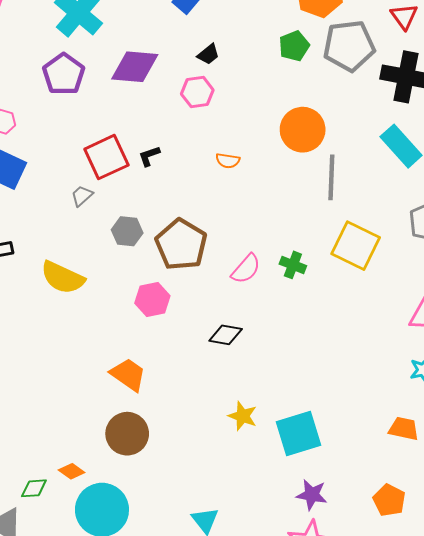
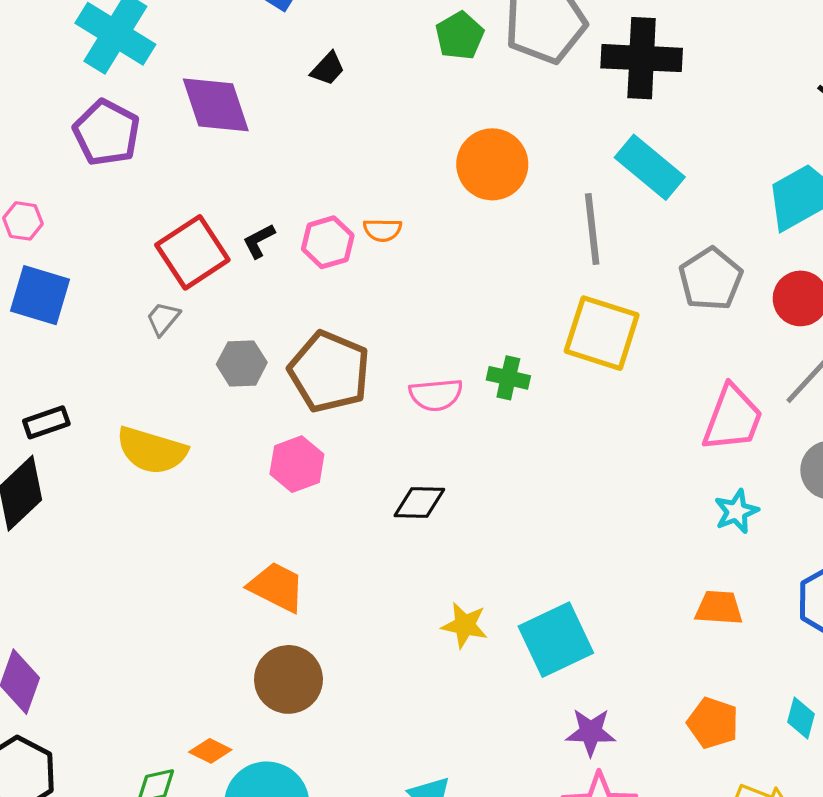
purple diamond: (135, 67) -> (216, 105), turned 75
pink hexagon: (197, 92) -> (328, 242), moved
gray line: (331, 177) -> (592, 229), moved
pink semicircle: (246, 269) -> (436, 395), turned 52

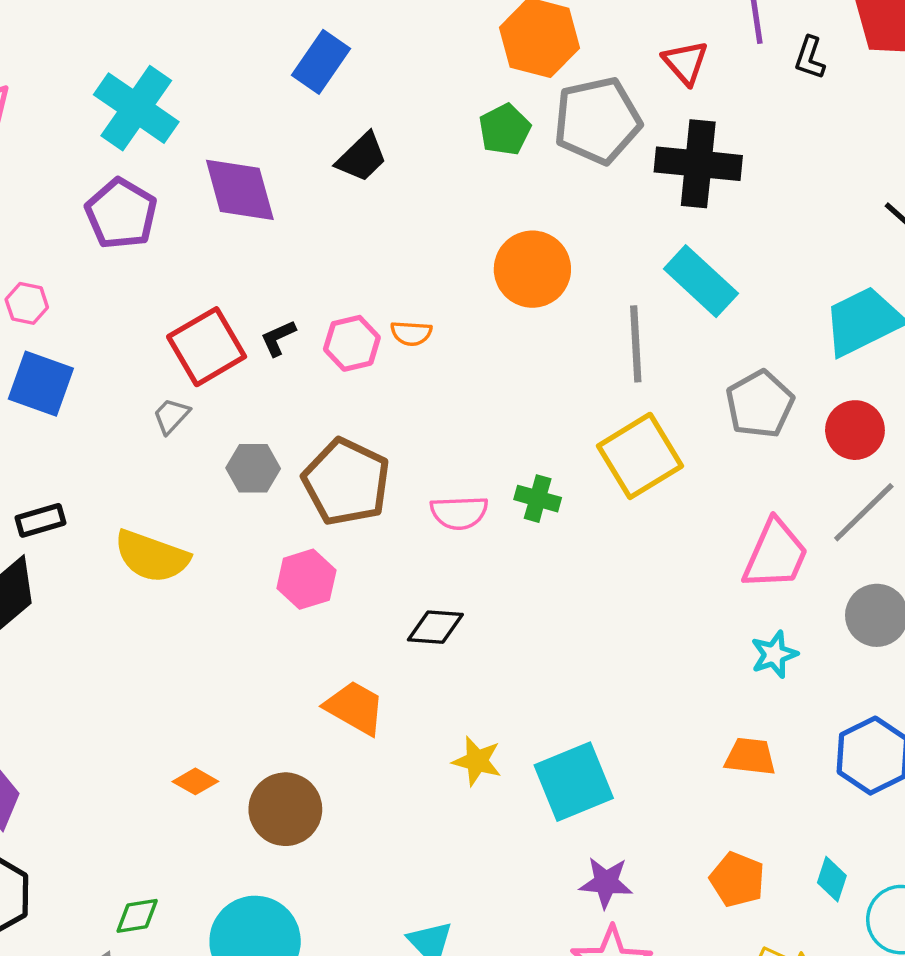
black trapezoid: (328, 69) -> (362, 157), size x1.4
yellow square: (602, 333) -> (640, 456), turned 38
orange trapezoid: (277, 587) -> (355, 708), moved
orange diamond: (210, 751) -> (195, 781), moved

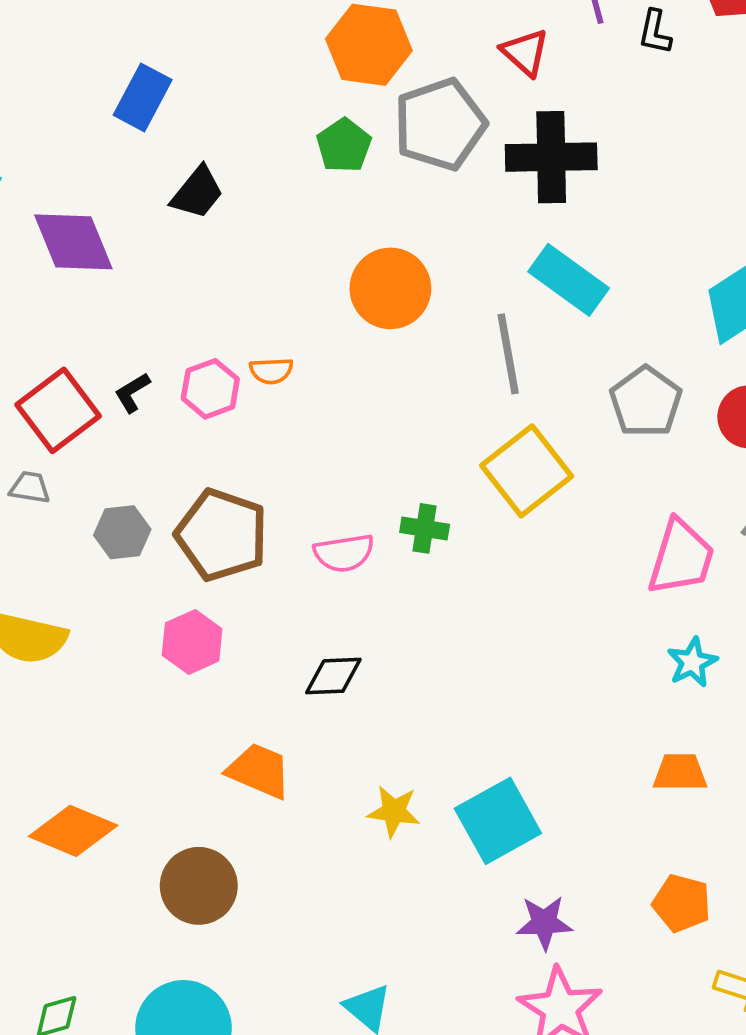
gray trapezoid: (171, 416) -> (30, 487), turned 63
orange diamond: (195, 781) -> (73, 831), moved, size x1.8

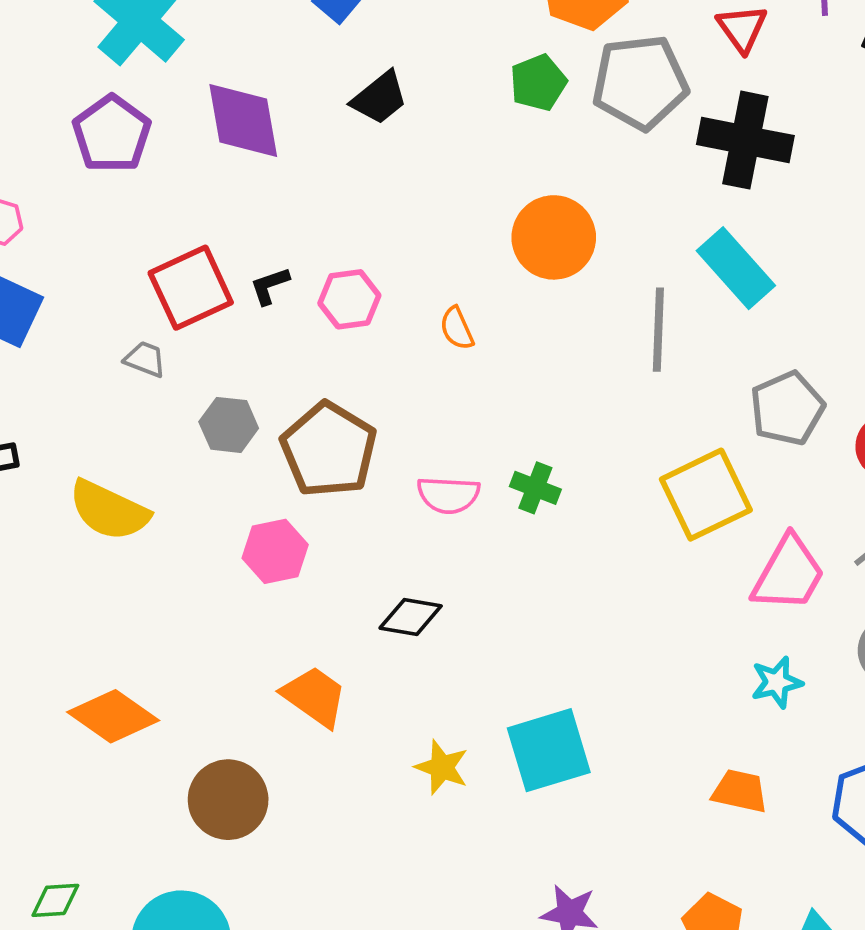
orange semicircle: (271, 371) -> (457, 328), moved, turned 57
yellow square: (527, 471) -> (706, 495), moved
cyan square: (498, 821) -> (549, 750), moved

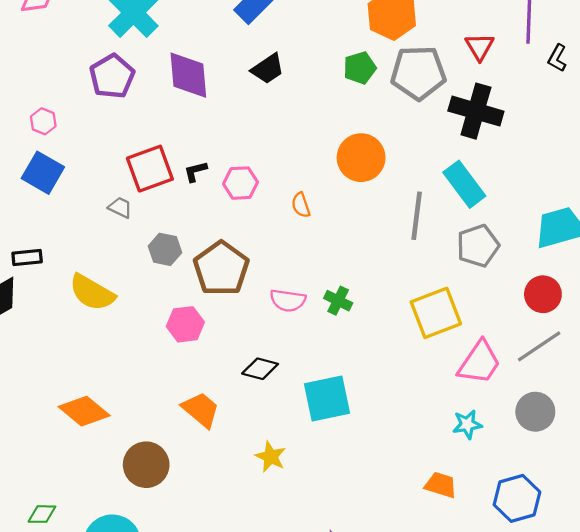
gray pentagon: (787, 408) -> (478, 246), moved
cyan square: (549, 750) -> (327, 398), moved

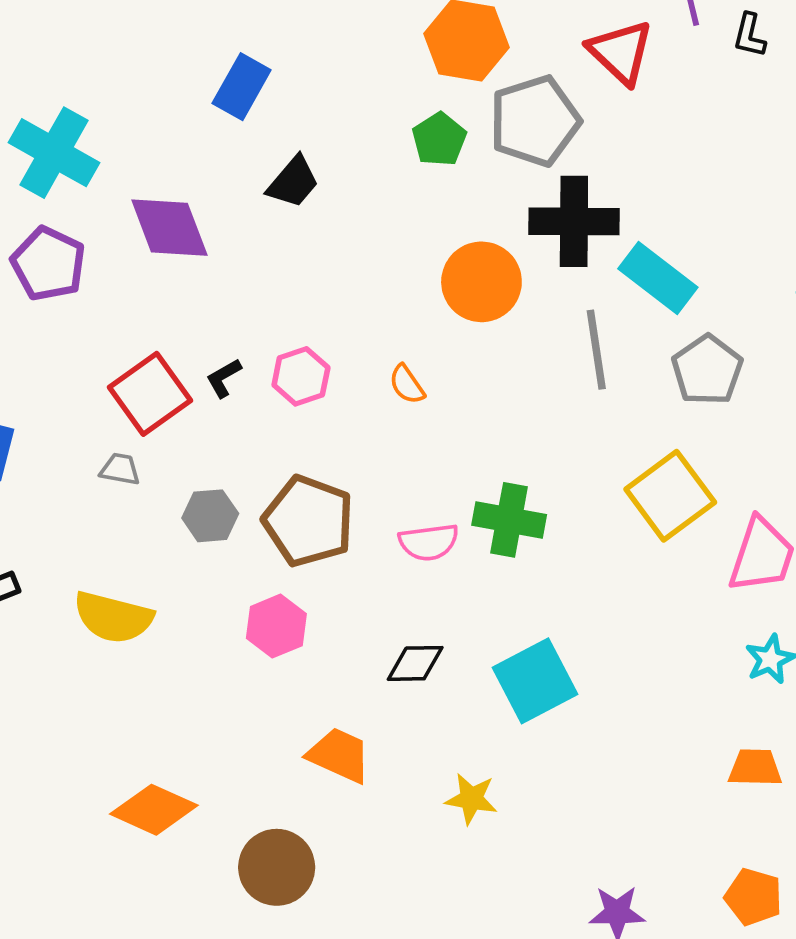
red triangle: (480, 47) -> (621, 52), size x1.4
black cross: (476, 111) -> (574, 221), moved
green cross: (338, 301) -> (509, 520), size x1.5

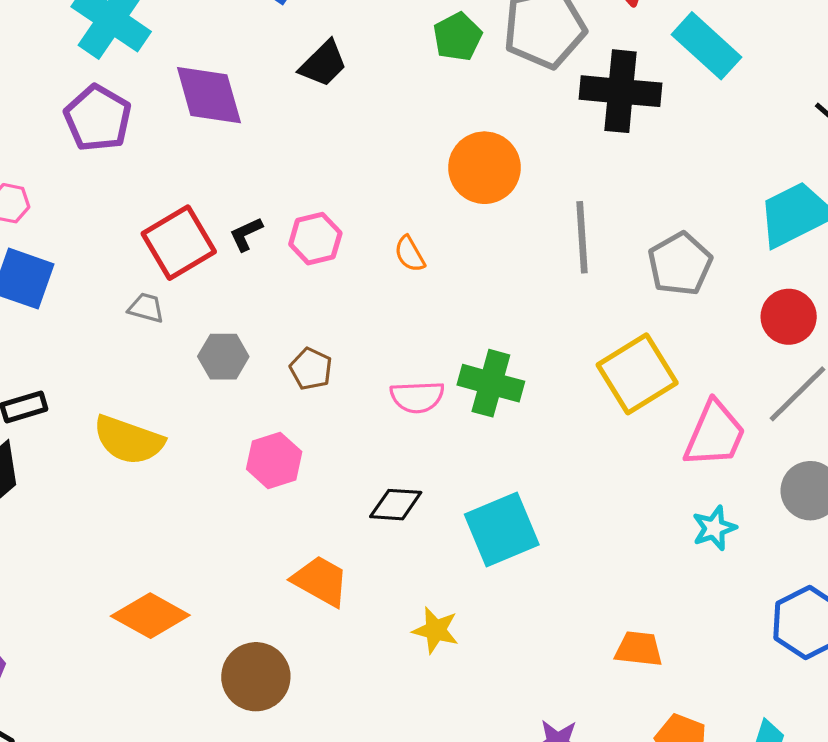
black cross: (574, 221) -> (621, 91), moved
cyan rectangle: (658, 278) -> (706, 46), moved
brown pentagon: (308, 521) -> (311, 369), size x0.5
orange trapezoid: (755, 768) -> (639, 649), moved

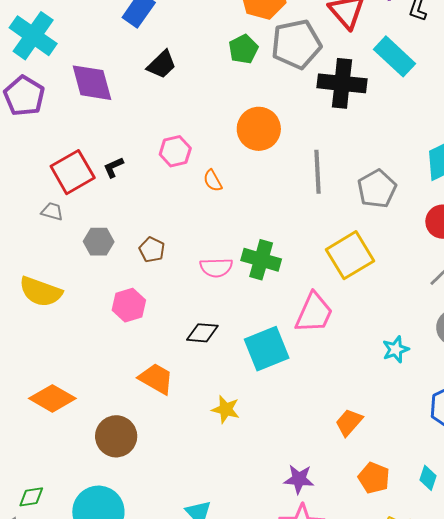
pink hexagon: (315, 239) -> (175, 151), moved
pink trapezoid: (715, 434) -> (314, 313), moved
orange trapezoid: (639, 649) -> (349, 422), turned -56

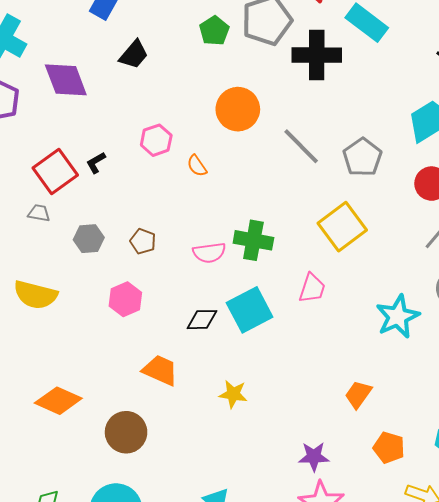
gray line: (318, 172) -> (301, 146), turned -36
pink trapezoid: (314, 313) -> (312, 288), size x0.7
cyan square: (267, 349) -> (250, 310), moved
cyan star: (396, 349) -> (398, 317), size x1.6

